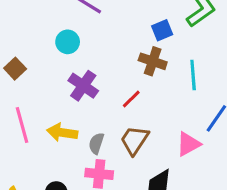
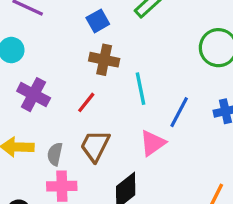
blue square: (162, 30) -> (98, 21), moved
cyan line: (193, 75) -> (140, 89), moved

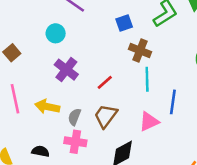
brown cross: (104, 60) -> (140, 51), moved
blue line: (179, 112) -> (173, 102), turned -30

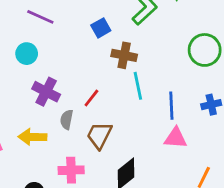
gray semicircle: (74, 117) -> (67, 120), moved
pink triangle: (149, 122) -> (176, 138), moved, turned 40

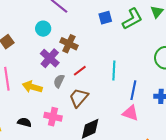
blue square: (101, 28) -> (105, 18), moved
brown cross: (124, 55) -> (69, 44), moved

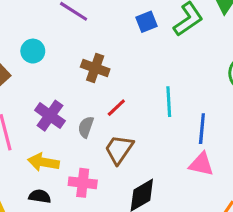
cyan circle: (43, 29) -> (33, 51), moved
purple cross: (50, 58) -> (50, 116), moved
yellow arrow: (32, 87) -> (43, 162), moved

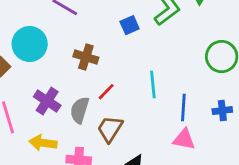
blue square: (147, 22) -> (130, 25), moved
cyan circle: (33, 51) -> (30, 44), size x1.6
gray semicircle: (86, 127) -> (80, 110), size x1.4

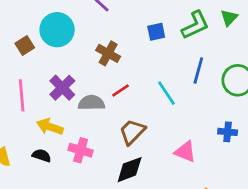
cyan line: (153, 85) -> (166, 93), turned -40
blue line: (183, 107) -> (198, 70), moved
gray semicircle: (80, 110) -> (91, 103), turned 60
brown trapezoid: (110, 129) -> (132, 132), moved

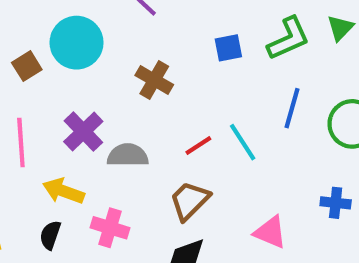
red line: (120, 91) -> (198, 146), moved
black semicircle: (42, 156) -> (50, 235), turned -90

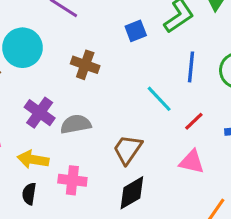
red line: (198, 146) -> (194, 121), moved

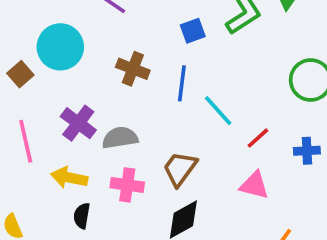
blue line: (191, 67) -> (182, 83), moved
pink cross: (72, 180) -> (127, 185), moved
black semicircle: (29, 194) -> (82, 216), moved

